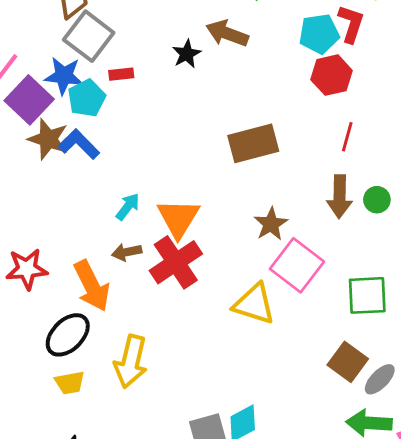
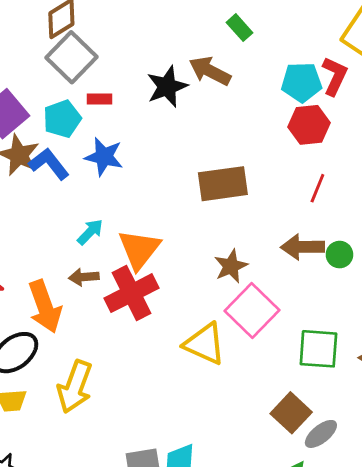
black star: (187, 54) -> (167, 87), size x1.4
blue star: (64, 76) -> (104, 157), moved
brown arrow: (340, 197) -> (303, 247), turned 81

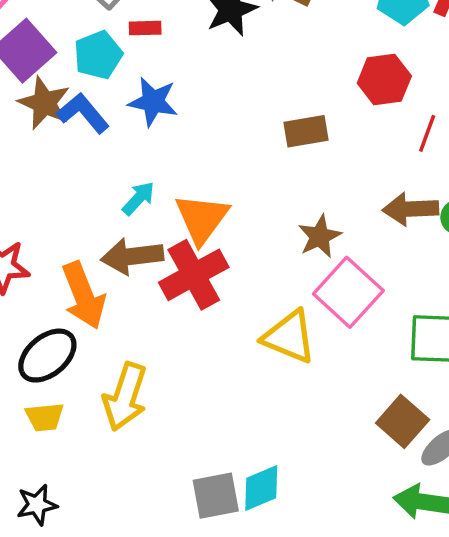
red hexagon: (309, 125) -> (384, 80), moved
brown rectangle: (223, 184) -> (306, 131), size x0.7
brown arrow: (84, 277) -> (132, 256), size x1.6

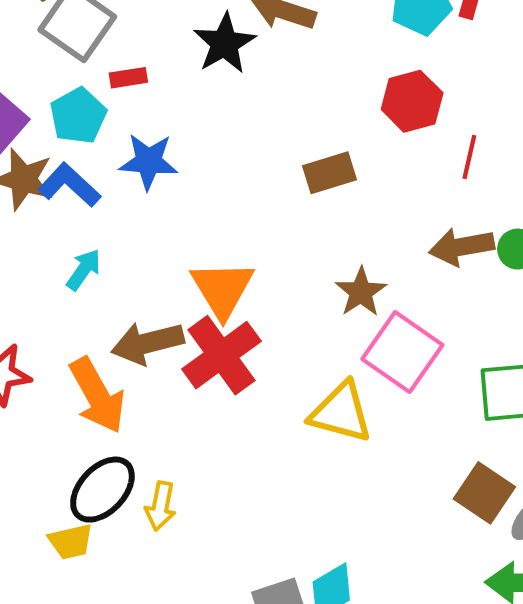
cyan arrow: (138, 198) -> (84, 270), moved
black ellipse: (47, 356) -> (102, 490), moved
yellow arrow: (125, 397) -> (160, 506), size x0.6

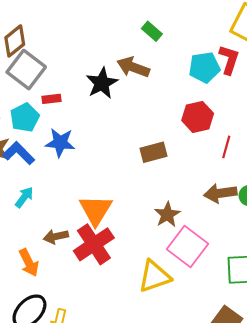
brown arrow: (148, 343) -> (56, 236), size x0.7
orange arrow: (97, 395) -> (29, 263), size x0.7
yellow triangle: (341, 412) -> (154, 276), turned -36

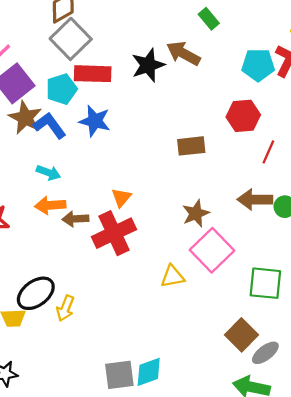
red rectangle: (51, 99) -> (93, 74), size x1.8
cyan arrow: (24, 197) -> (48, 173), turned 65
orange triangle: (96, 210) -> (121, 198), size x0.6
orange arrow: (29, 263) -> (50, 205), moved, turned 104
yellow triangle: (154, 276) -> (173, 276), size x0.7

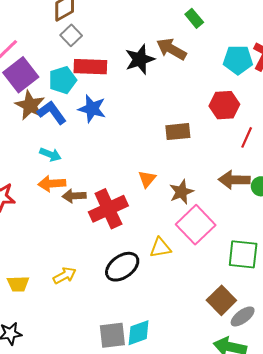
gray square: (71, 39) -> (71, 35), size x0.6
orange triangle: (121, 198) -> (147, 179), moved
black ellipse: (36, 293) -> (122, 267), moved
yellow arrow: (65, 308) -> (65, 275), turned -140

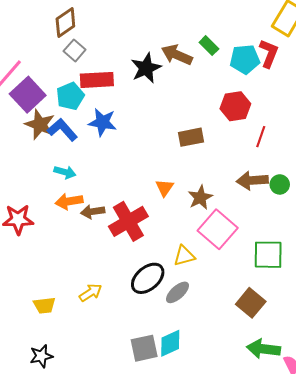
green rectangle: (194, 18) -> (209, 46), moved
gray ellipse: (243, 316) -> (177, 292), moved

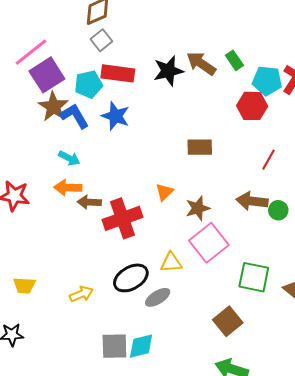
red hexagon: (235, 106) -> (252, 106), moved
yellow arrow: (91, 293) -> (81, 294), moved

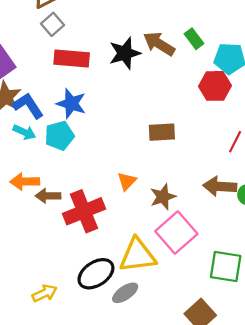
cyan pentagon: (89, 84) -> (59, 136), moved
cyan arrow: (69, 158) -> (24, 132), moved
yellow triangle: (171, 263) -> (138, 255), size x1.6

